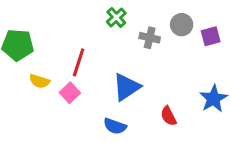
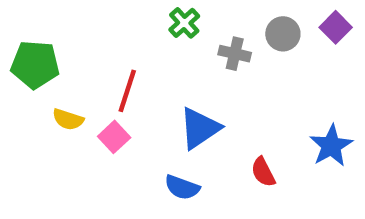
purple square: (211, 36) -> (336, 27), moved, turned -30

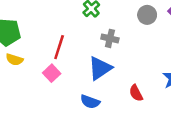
gray cross: (235, 54) -> (110, 38), moved
yellow semicircle: (68, 119) -> (14, 60), moved

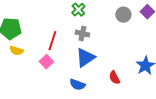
gray cross: (110, 38) -> (82, 34), moved

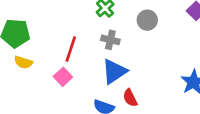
gray circle: (123, 15) -> (147, 20), moved
red semicircle: (114, 78) -> (130, 98), moved

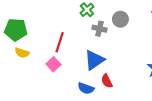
gray cross: (110, 40) -> (99, 29), moved

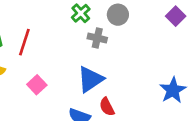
gray circle: (120, 19) -> (118, 15), moved
red line: (60, 42) -> (24, 42), moved

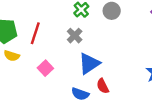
gray cross: (97, 38) -> (75, 36), moved, turned 32

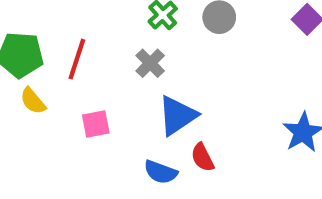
yellow semicircle: (12, 56) -> (33, 101), turned 32
pink square: (45, 68) -> (96, 124), turned 32

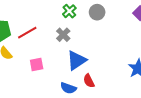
red line: (77, 59) -> (27, 33), turned 42

